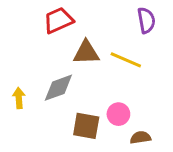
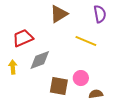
red trapezoid: (58, 20) -> (23, 38), moved
brown triangle: (86, 53) -> (59, 14), moved, turned -30

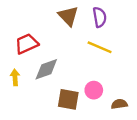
brown triangle: (59, 14) -> (68, 16), turned -42
purple semicircle: (100, 14) -> (100, 17), moved
brown semicircle: (96, 94) -> (119, 104), moved

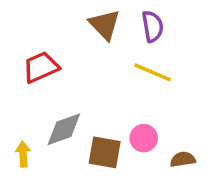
gray diamond: (46, 69) -> (64, 129), moved
yellow arrow: (15, 77) -> (23, 154), moved

